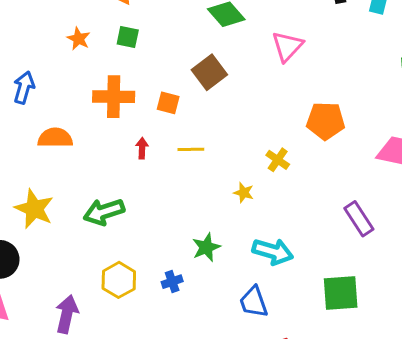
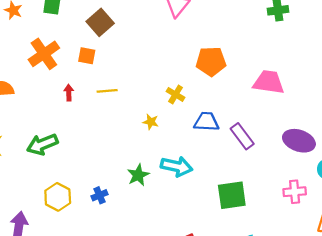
brown square: (209, 72) -> (100, 22), moved
orange cross: (114, 97) -> (44, 54), turned -32
green star: (206, 247) -> (138, 175), moved
blue trapezoid: (254, 302) -> (206, 122), moved, turned 116

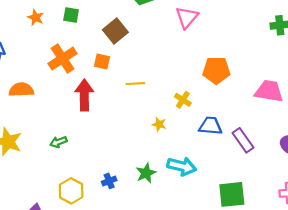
yellow line: (107, 91) -> (135, 84), moved
red arrow: (69, 93) -> (84, 95), size x2.0
green arrow: (42, 144) -> (58, 142), size x0.6
blue cross: (99, 195) -> (109, 181), moved

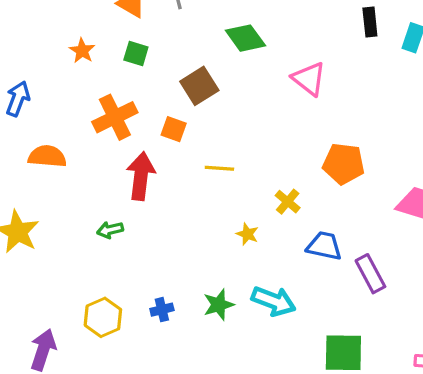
pink triangle: (187, 17) -> (309, 79), turned -40
green arrow: (58, 142) -> (110, 230), moved

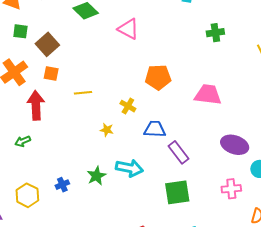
brown square: (199, 86) -> (47, 44), moved
purple rectangle: (370, 274) -> (179, 152), moved

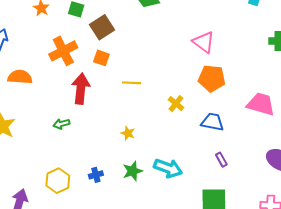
pink triangle: (128, 29) -> (204, 42), moved
blue trapezoid: (155, 129) -> (212, 122), moved
yellow star: (107, 130) -> (128, 133), moved
purple rectangle: (179, 152) -> (221, 160), size x0.6

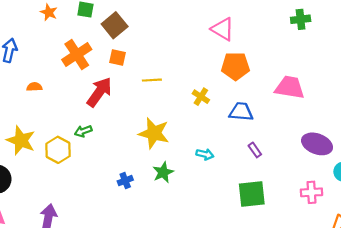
orange semicircle: (20, 77) -> (34, 87), size x0.6
red arrow: (81, 89) -> (99, 92), turned 36
yellow star: (128, 133) -> (154, 133), size x2.0
cyan arrow: (168, 168) -> (205, 154), moved, size x0.6
yellow hexagon: (58, 181) -> (58, 150), moved

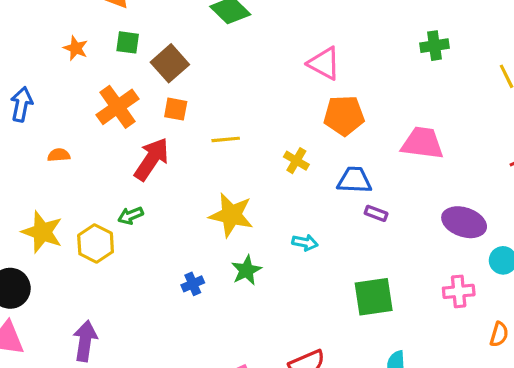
purple rectangle: (255, 150) -> (376, 213), moved, turned -32

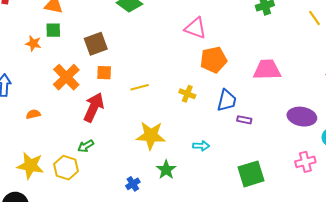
green square: (128, 42) -> (53, 30), moved
brown square: (170, 63) -> (96, 44), turned 30
blue trapezoid: (354, 180) -> (227, 100), turned 110

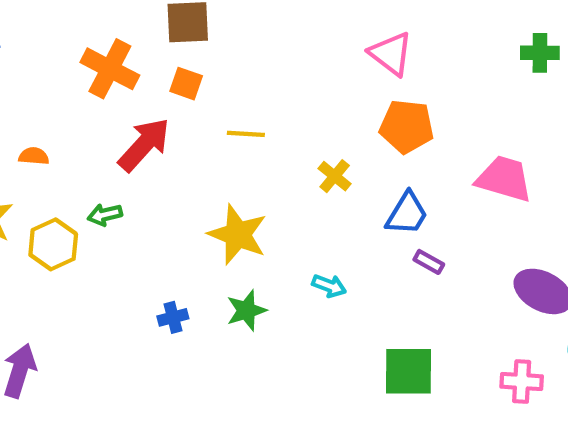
orange cross: (66, 77) -> (110, 69), turned -36
orange semicircle: (33, 114) -> (34, 156), moved

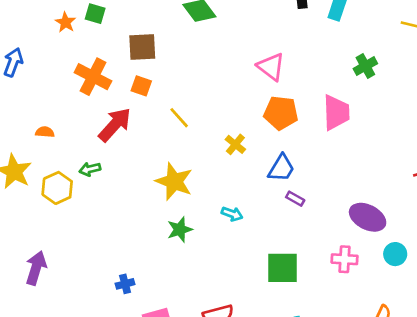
green cross: (540, 53) -> (365, 66), turned -30
yellow line: (246, 134) -> (179, 118), turned 45
pink trapezoid: (504, 179) -> (336, 112), moved, turned 72
blue cross: (173, 317) -> (125, 284), moved
pink cross: (522, 381) -> (345, 259), moved

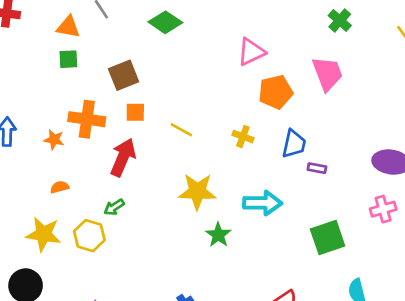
orange star: (65, 22) -> (54, 140), moved
pink triangle: (271, 67) -> (251, 52), turned -44
cyan arrow: (232, 214) -> (263, 203), size x1.8

